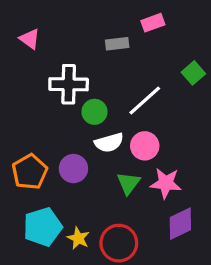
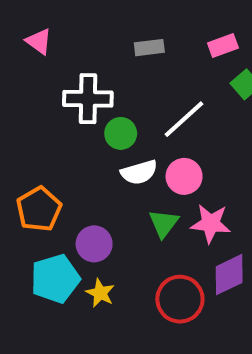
pink rectangle: (153, 23) -> (223, 46), moved
purple circle: (73, 169) -> (94, 244), moved
red circle: (119, 243) -> (180, 299), moved

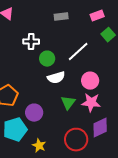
white cross: (88, 99) -> (31, 42), size x0.7
pink circle: (184, 176) -> (90, 81), moved
yellow star: (100, 293) -> (39, 146), moved

